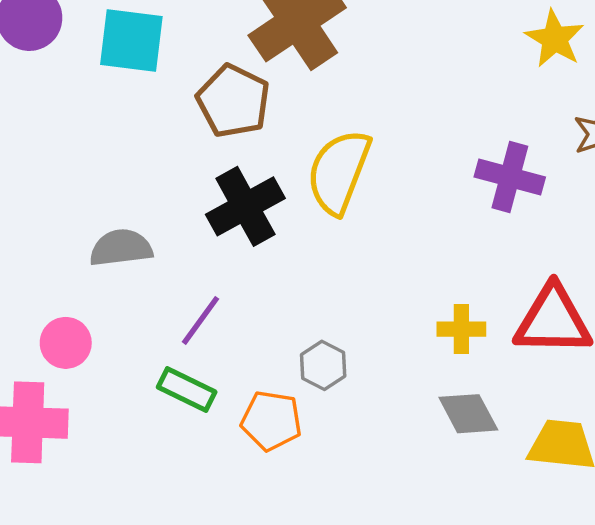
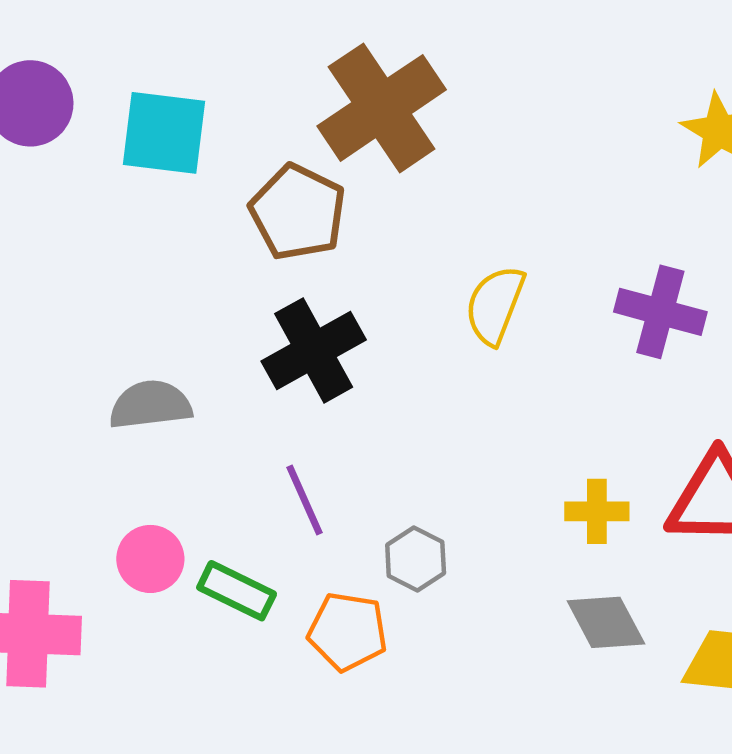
yellow semicircle: (339, 172) -> (495, 305), moved, size x0.7
purple line: (200, 320) -> (305, 500), moved, turned -60
pink circle: (66, 343) -> (150, 559), moved

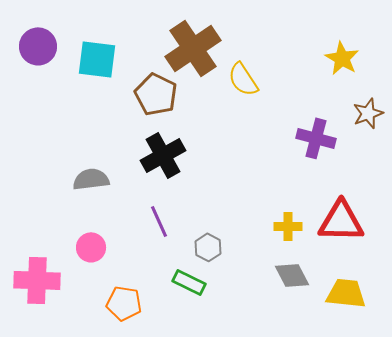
yellow semicircle: (495, 305) -> (243, 79), moved, turned -54
green rectangle: (237, 591) -> (189, 282), moved
orange pentagon: (348, 631) -> (124, 303), moved

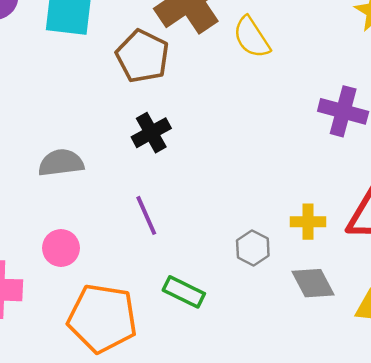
black cross: (163, 155) -> (151, 133), size x0.7
gray hexagon: (208, 247) -> (253, 248), moved
orange pentagon: (124, 303) -> (102, 318), size x1.6

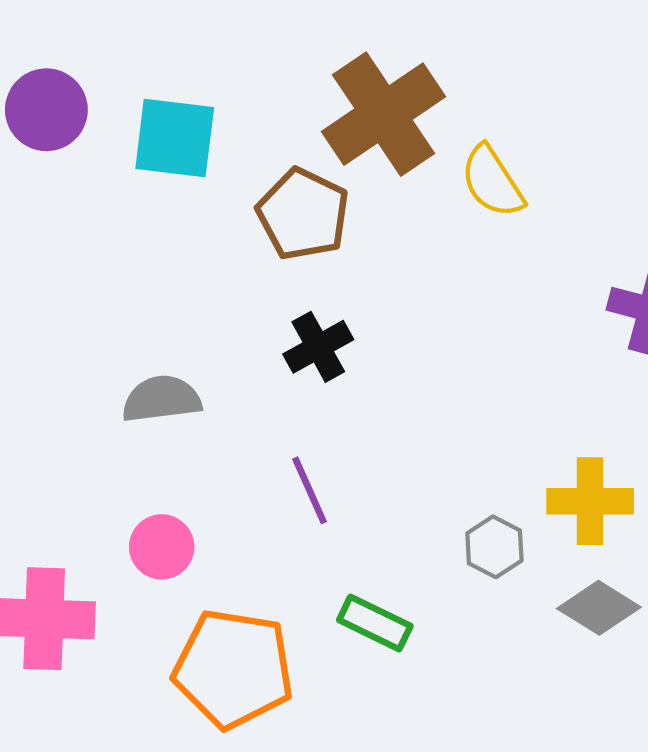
yellow cross: (308, 222) -> (590, 501), size x1.4
gray diamond: (313, 283) -> (599, 608), turned -30

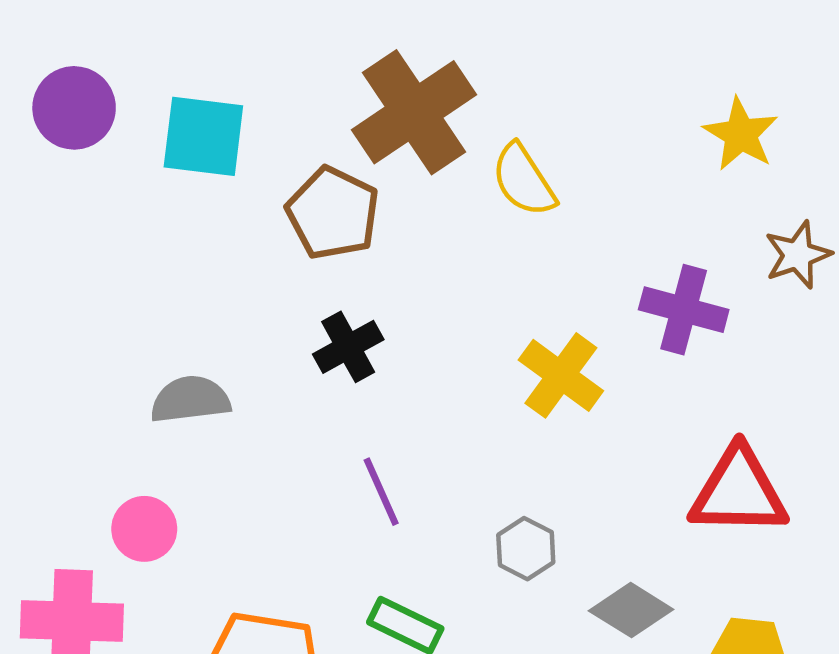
purple line: (310, 490) -> (381, 492), moved
yellow cross: (590, 501) -> (561, 375), moved, turned 36
pink circle: (162, 547) -> (144, 529), moved

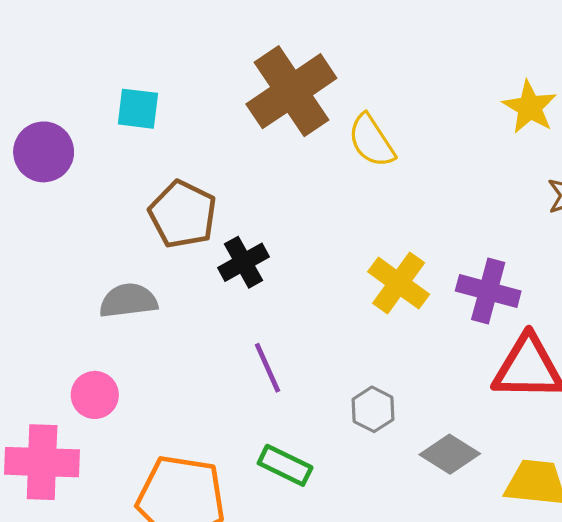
purple circle: (74, 108) -> (44, 152), moved
cyan square: (203, 136) -> (138, 109), size x0.7
brown pentagon: (333, 213) -> (183, 214), moved
purple cross: (684, 310) -> (488, 291), moved

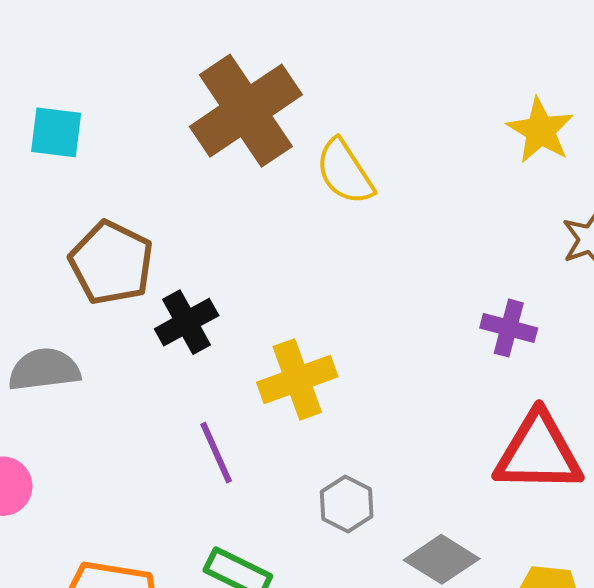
yellow cross: (399, 283) -> (297, 379), moved, turned 34
purple cross: (488, 291) -> (509, 328), moved, size x0.7

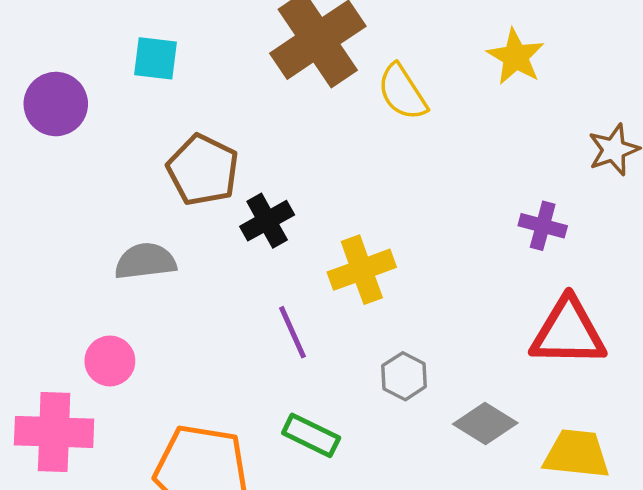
yellow star: (540, 130) -> (516, 57), moved

